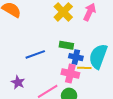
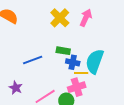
pink cross: (70, 73) -> (77, 87), moved, turned -30

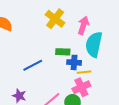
pink arrow: (86, 18) -> (83, 25), moved
cyan semicircle: (95, 61) -> (94, 44), moved

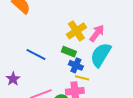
yellow cross: (55, 19) -> (76, 31), moved
blue line: (33, 65) -> (36, 55), turned 36

